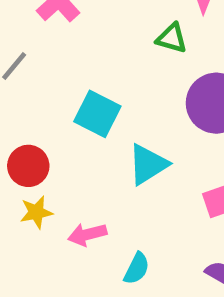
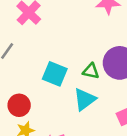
green triangle: (172, 38) -> (91, 71), moved

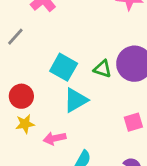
cyan triangle: (85, 99) -> (76, 100), moved

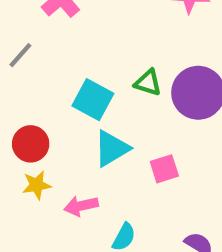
green triangle: (103, 69) -> (148, 83), moved
pink square: (133, 122) -> (164, 169), moved

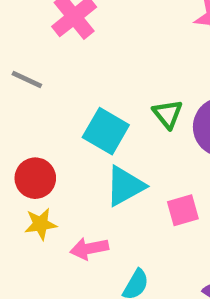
gray line: (20, 55) -> (27, 79), turned 72
green triangle: (148, 83) -> (168, 114), turned 32

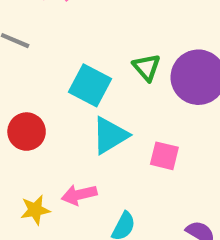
pink square: (183, 210) -> (164, 156), turned 32
yellow star: (41, 224) -> (35, 210), moved

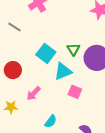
cyan triangle: (110, 135) -> (63, 71), moved
pink arrow: (79, 195) -> (34, 93), moved, turned -42

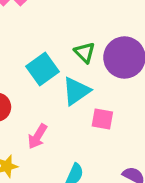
cyan square: (46, 53) -> (43, 69), turned 30

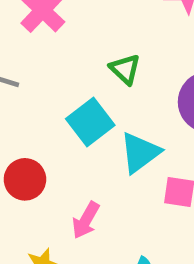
green triangle: (85, 52) -> (125, 69), moved

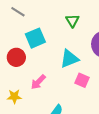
cyan square: (90, 122) -> (35, 38), moved

